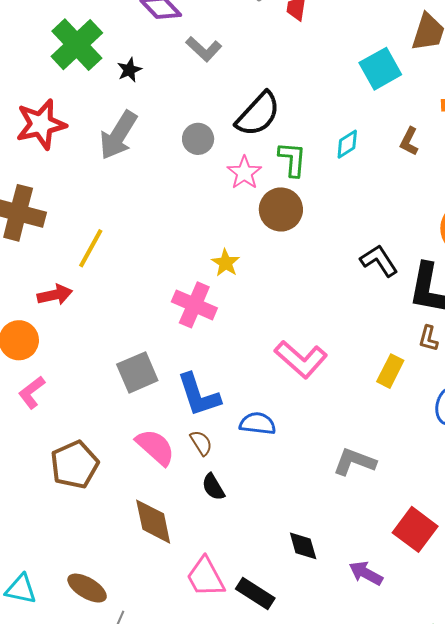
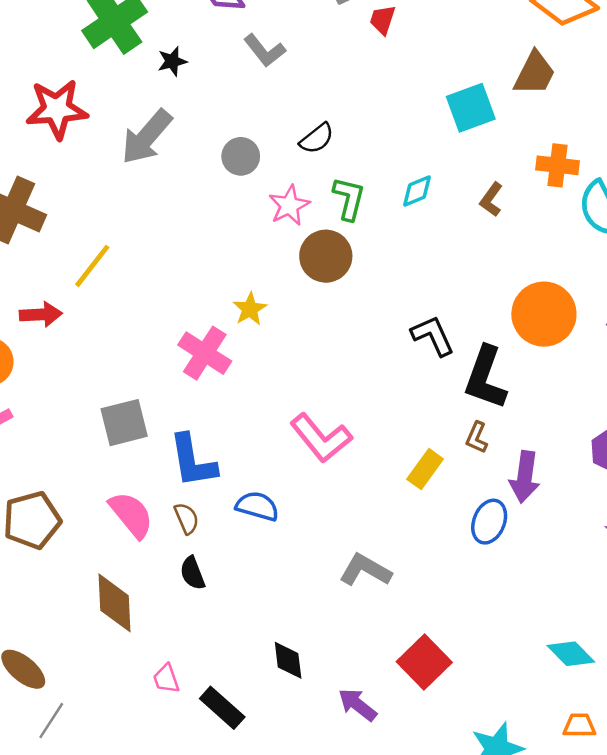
black semicircle: (258, 114) -> (317, 138), size x0.6
pink trapezoid: (206, 577) -> (166, 679), size x0.6

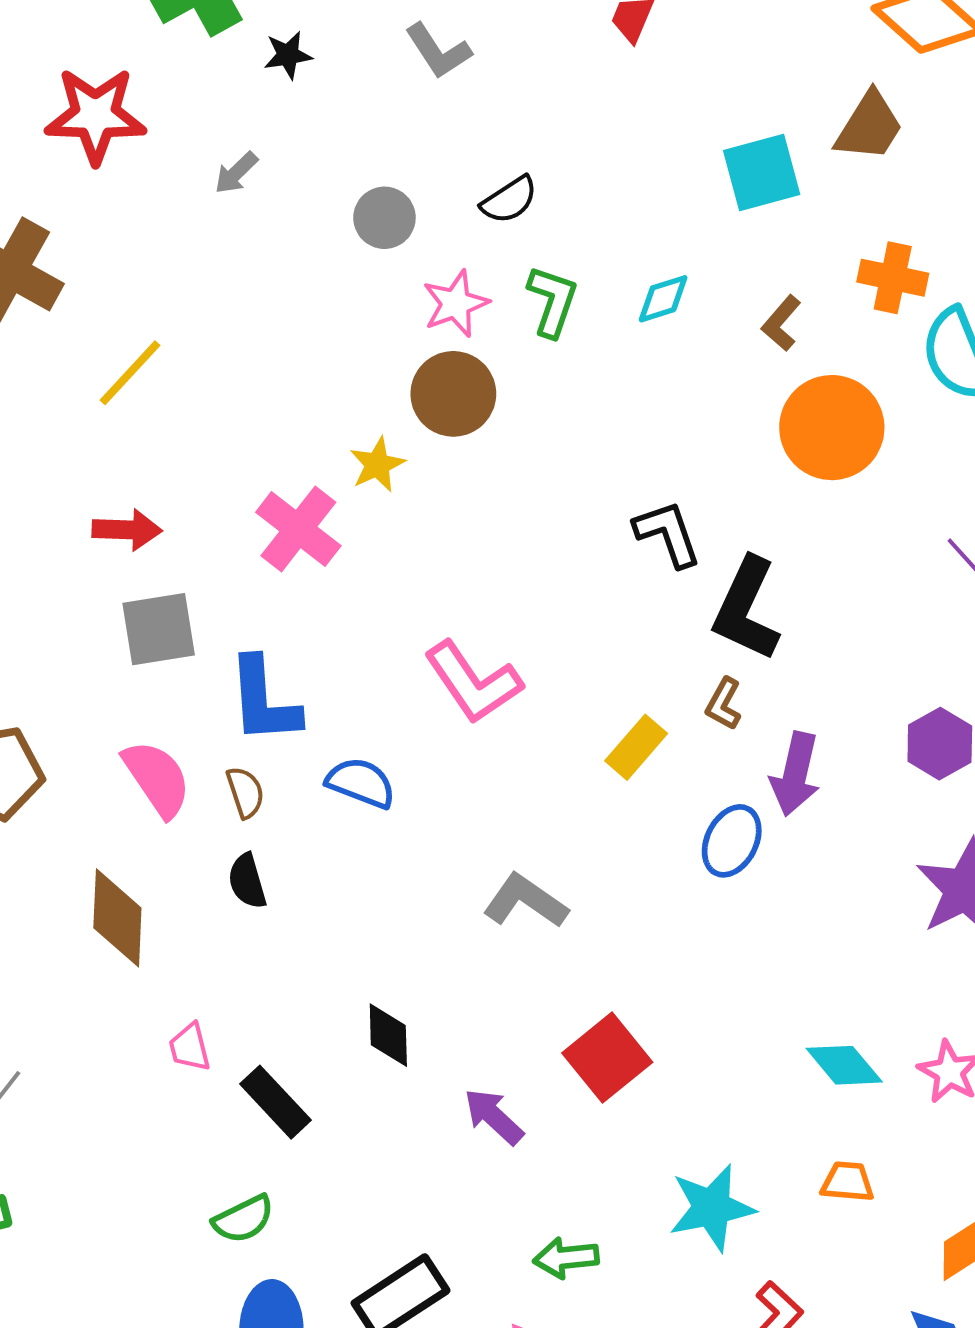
gray arrow: (147, 137) -> (236, 173), size x0.5
brown circle: (326, 256) -> (453, 394), moved
red arrow: (41, 314) -> (127, 530), moved
orange circle: (544, 314) -> (832, 428), moved

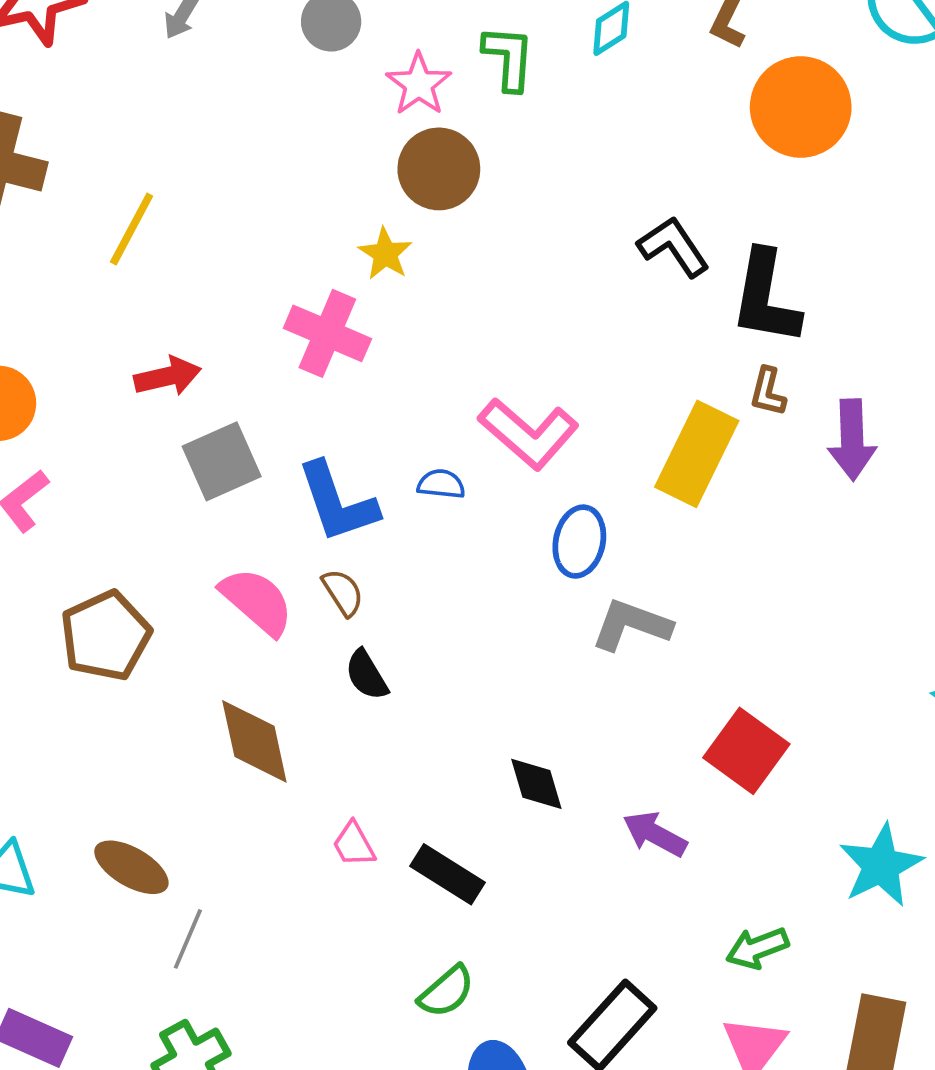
yellow rectangle: (636, 747) -> (697, 454), size x1.6
blue semicircle: (361, 783) -> (441, 484), moved, size x0.7
blue ellipse: (732, 841) -> (579, 542), moved

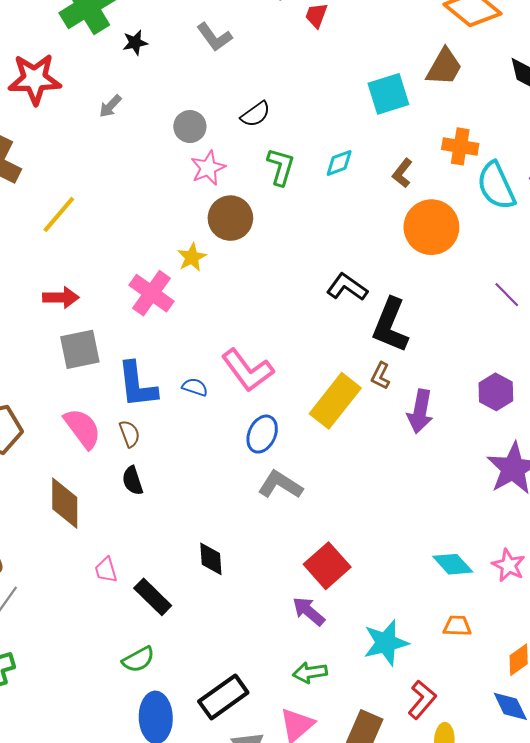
pink star: (419, 84) -> (208, 168), moved
black L-shape: (673, 247) -> (347, 287), turned -33
purple arrow: (655, 834) -> (309, 611), moved

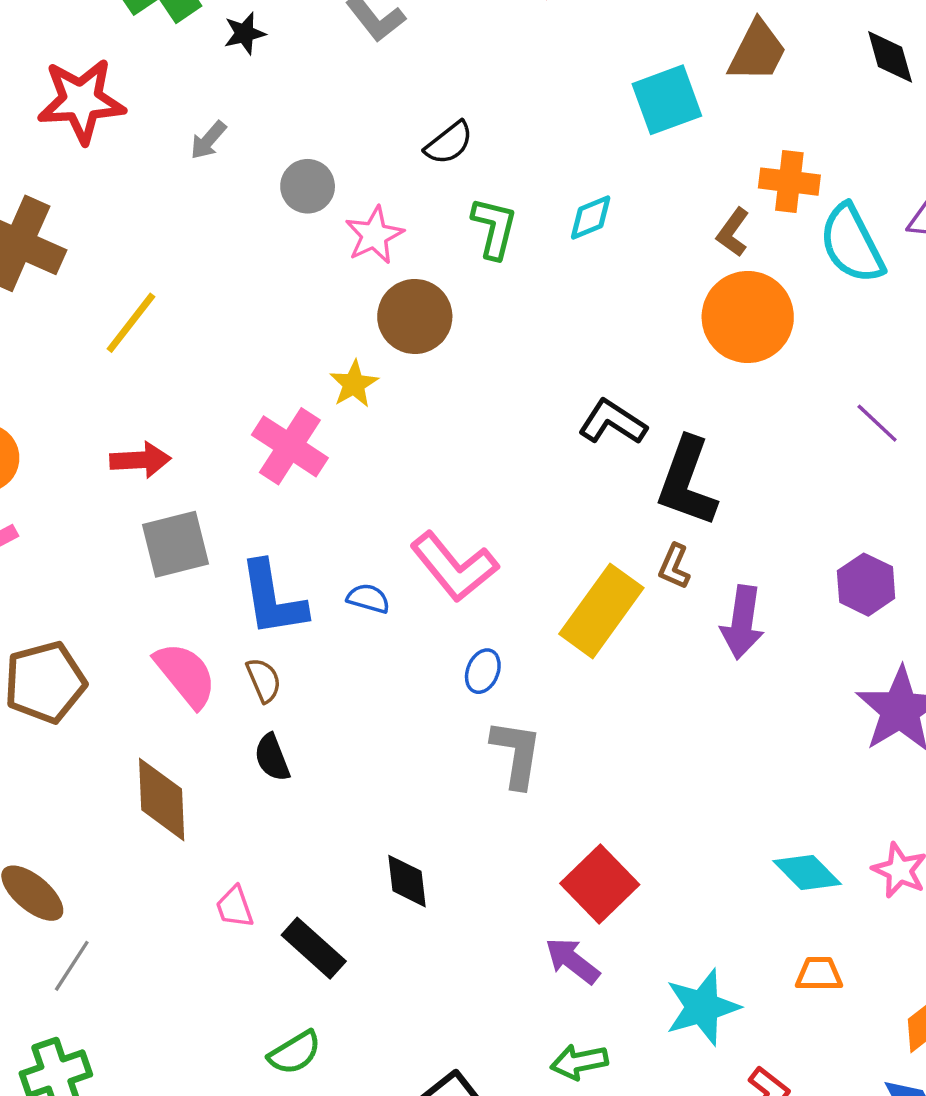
gray circle: (190, 127) -> (308, 186), moved
brown L-shape: (402, 173) -> (733, 232), moved
blue ellipse: (262, 434) -> (483, 671), size x0.7
gray L-shape: (280, 485) -> (516, 754), turned 69

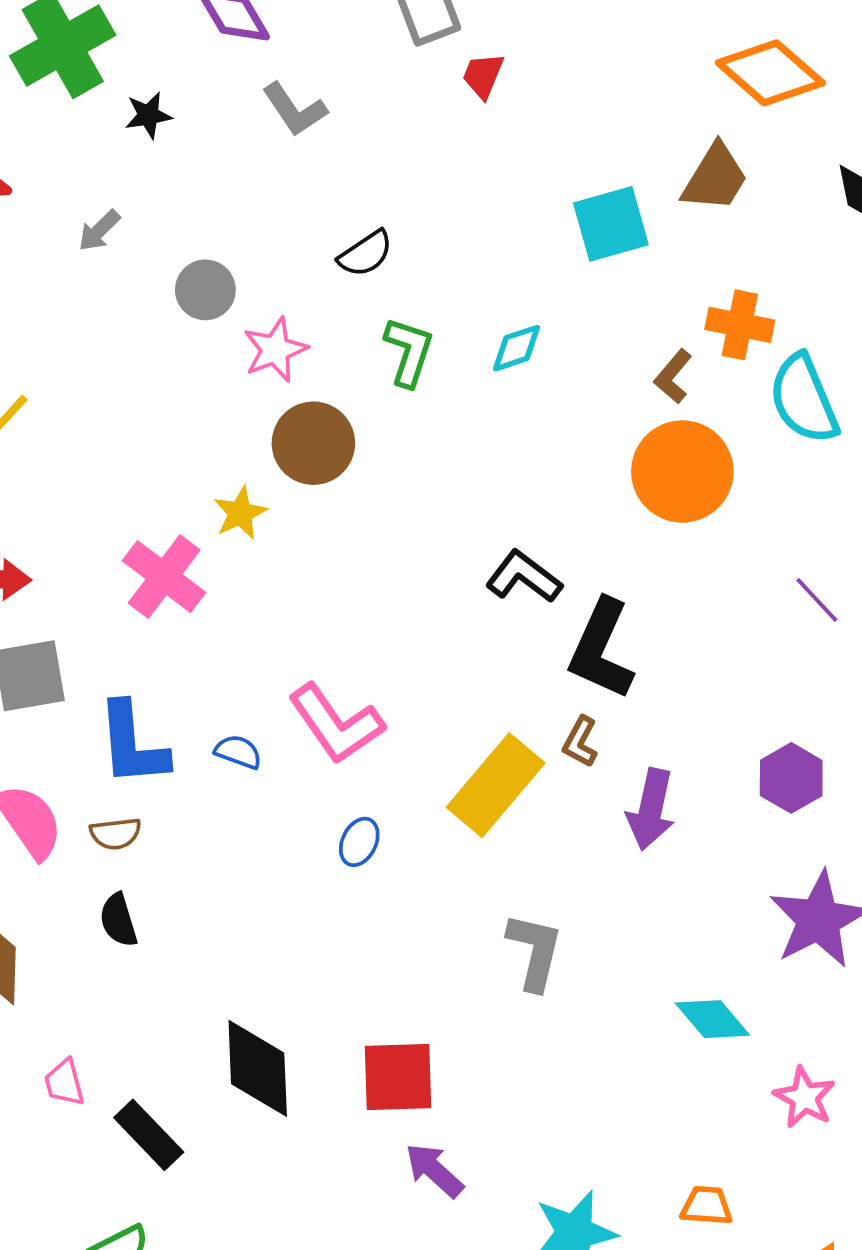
brown semicircle: (264, 680) -> (116, 834), turned 102
gray L-shape: (516, 754) -> (535, 951), moved
cyan diamond: (807, 873) -> (712, 1019), moved
black diamond: (407, 881) -> (258, 1068), size x1.6
red square: (600, 884) -> (398, 1077), moved, turned 38

